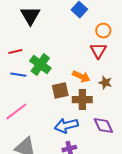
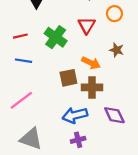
red triangle: (98, 51) -> (87, 25), moved
green cross: (40, 65) -> (56, 37), moved
brown star: (105, 83) -> (117, 50), moved

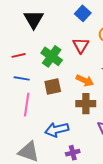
brown square: (68, 78) -> (53, 87), moved
pink line: (21, 100) -> (27, 105), moved, turned -45
blue arrow: (75, 115) -> (57, 130), moved

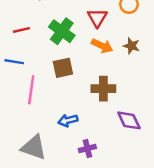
blue line: (22, 78) -> (14, 62), moved
orange arrow: (85, 80) -> (102, 46), moved
blue arrow: (57, 130) -> (68, 120), size x0.7

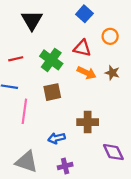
red triangle: (97, 18) -> (82, 48), turned -48
brown cross: (103, 89) -> (88, 122), moved
purple diamond: (129, 120) -> (113, 152), moved
purple cross: (87, 148) -> (65, 166), moved

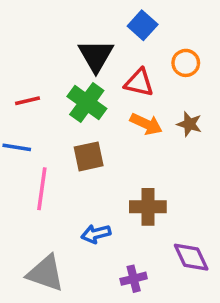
black triangle: (32, 20) -> (96, 56), moved
purple cross: (65, 166) -> (134, 279), moved

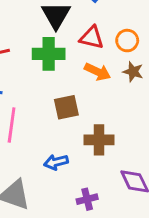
orange circle: (186, 63) -> (127, 41), moved
green cross: (87, 102) -> (49, 54), turned -36
brown square: (89, 156) -> (66, 107), moved

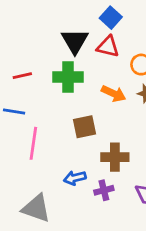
red triangle: (92, 38) -> (108, 47), moved
purple cross: (87, 199) -> (104, 190), moved

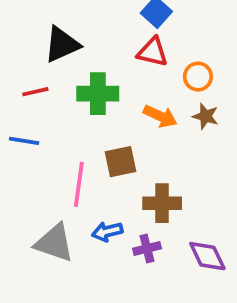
black triangle: (75, 41) -> (62, 44), moved, turned 36
pink line: (33, 143) -> (79, 184), moved
gray triangle: (36, 208) -> (54, 243), moved

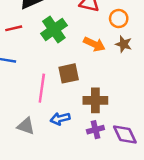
green cross: (98, 94) -> (54, 29), turned -35
gray triangle: (54, 243) -> (26, 126), size x0.7
purple cross: (147, 249) -> (95, 130), moved

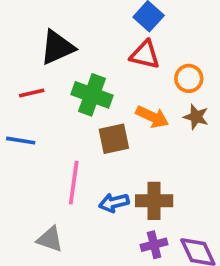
green cross: (54, 29) -> (92, 95), turned -35
brown square: (69, 73) -> (114, 139), moved
blue arrow: (60, 119) -> (114, 203), moved

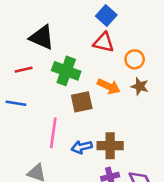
black triangle: (57, 47) -> (42, 37), turned 48

